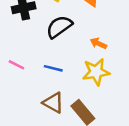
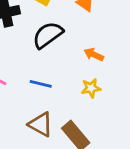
yellow star: (96, 72) -> (91, 88), size x0.6

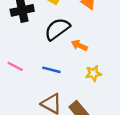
orange arrow: (94, 55) -> (79, 45), moved

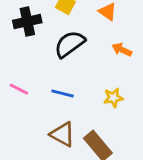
orange arrow: (79, 45) -> (122, 50), moved

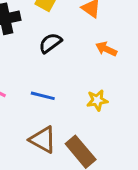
black semicircle: (70, 44) -> (50, 43), size x0.7

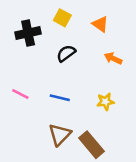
brown triangle: (43, 140) -> (60, 135), turned 45

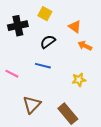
orange triangle: (100, 24) -> (75, 27), moved
blue line: (60, 98) -> (43, 66), moved
brown triangle: (60, 135) -> (32, 105), moved

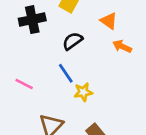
blue line: (43, 66) -> (66, 73), turned 42
yellow star: (79, 80) -> (83, 92), moved

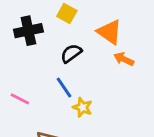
orange triangle: (109, 21) -> (110, 32), size x1.4
yellow star: (83, 92) -> (82, 107), turned 30

